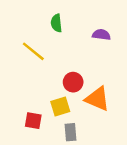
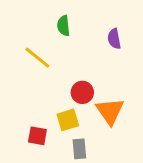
purple semicircle: (101, 35) -> (114, 39), turned -108
orange triangle: (97, 99) -> (110, 111), turned 32

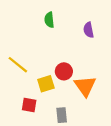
yellow line: (37, 58) -> (18, 65), moved
yellow square: (68, 120) -> (46, 84), moved

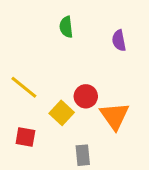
yellow square: (46, 84) -> (62, 113), turned -30
red square: (29, 105) -> (25, 137), moved

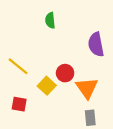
purple semicircle: (119, 40) -> (96, 44), moved, size x1.5
gray rectangle: (83, 155) -> (90, 118), moved

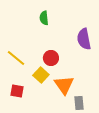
red circle: (65, 73) -> (51, 58), moved
orange triangle: (87, 88) -> (64, 85), moved

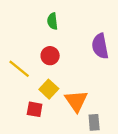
red circle: (51, 58) -> (50, 56), moved
red square: (17, 91) -> (35, 109), moved

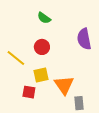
green semicircle: (52, 21) -> (44, 18), turned -48
yellow square: (49, 89) -> (41, 75), turned 35

